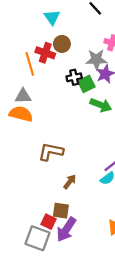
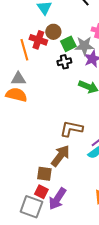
green square: (86, 84) -> (68, 44), moved
brown L-shape: (51, 152) -> (71, 129), moved
brown arrow: (70, 182) -> (60, 156), size x1.6
brown square: (61, 211) -> (44, 174), moved

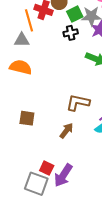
gray triangle: (18, 79) -> (22, 40), moved
brown arrow: (60, 156) -> (66, 131), size x0.7
brown square: (44, 174) -> (27, 118), moved

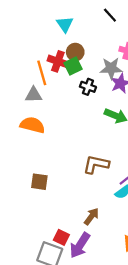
green square: (75, 14) -> (73, 66), moved
black cross: (71, 33) -> (88, 87), turned 32
brown arrow: (66, 131) -> (91, 216), moved

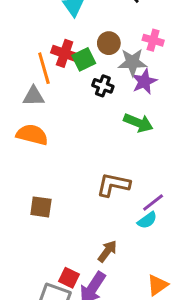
brown circle: (75, 52) -> (109, 43), moved

